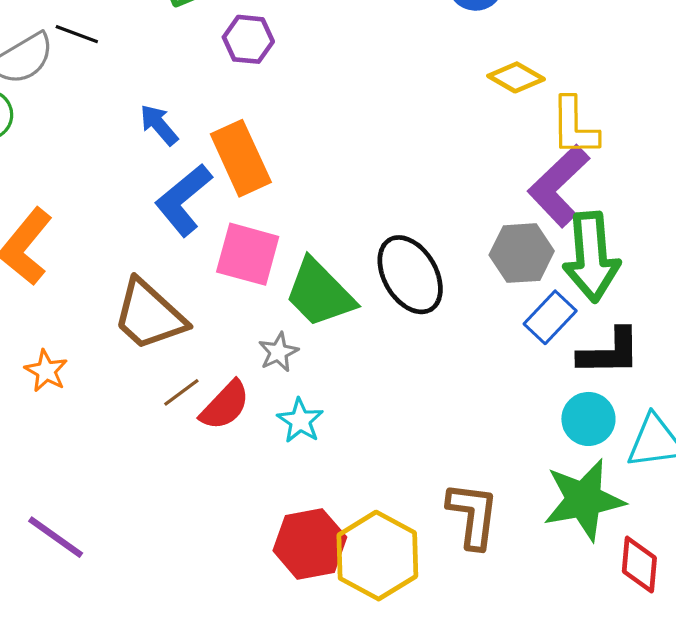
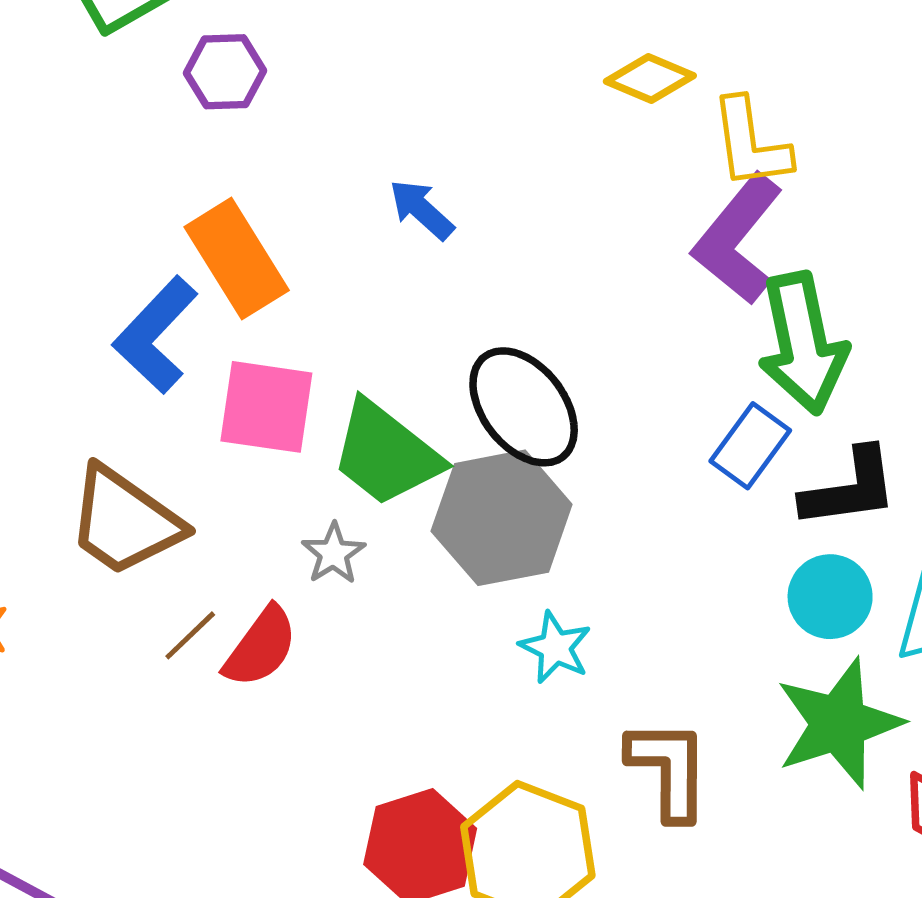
blue arrow: (159, 125) -> (422, 210), moved
gray hexagon: (522, 253) -> (502, 518), moved, size x1.4
cyan star: (300, 421) -> (555, 648), moved

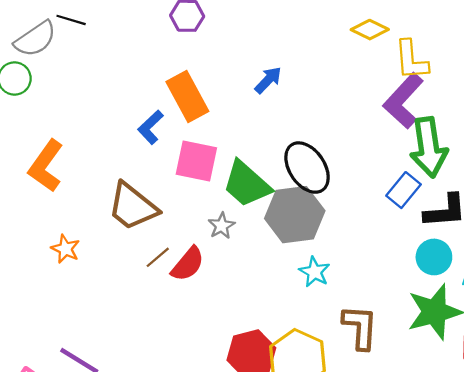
blue arrow: (422, 210) -> (268, 80), turned 88
blue L-shape: (155, 335) -> (151, 127), size x0.7

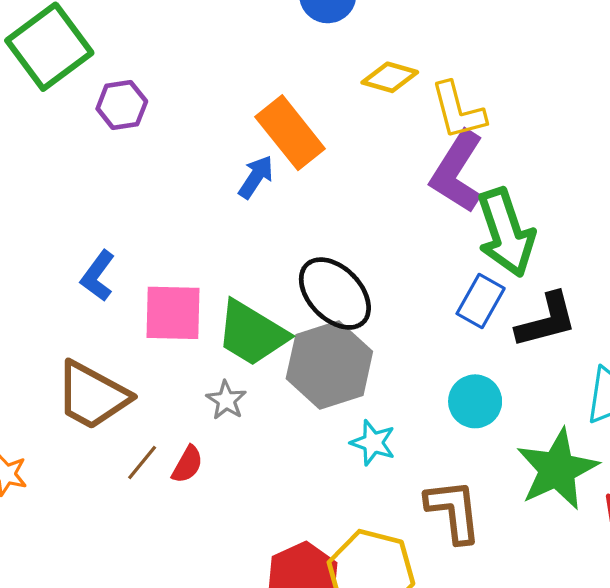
orange rectangle: (187, 96) -> (290, 133), moved
cyan circle: (434, 257) -> (475, 401), moved
red semicircle: (188, 264) -> (187, 464), size x0.7

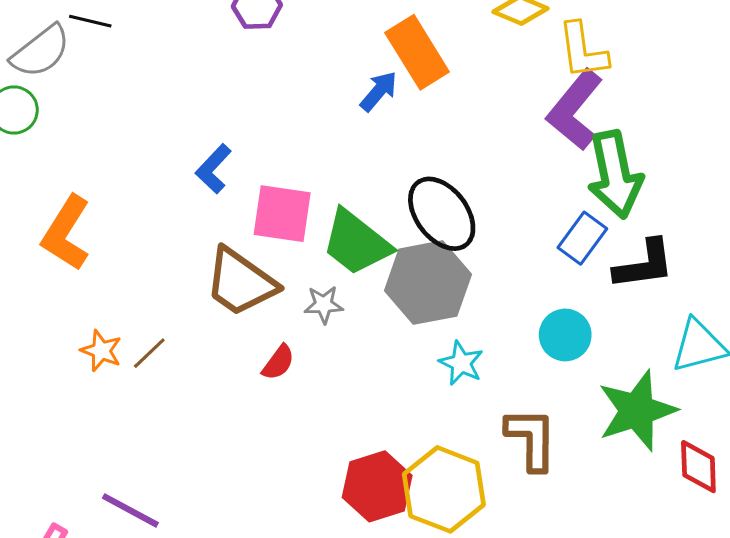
brown trapezoid: (92, 396) -> (240, 282), moved
gray star: (226, 400) -> (324, 305), turned 30
brown line: (142, 462) -> (149, 353), moved

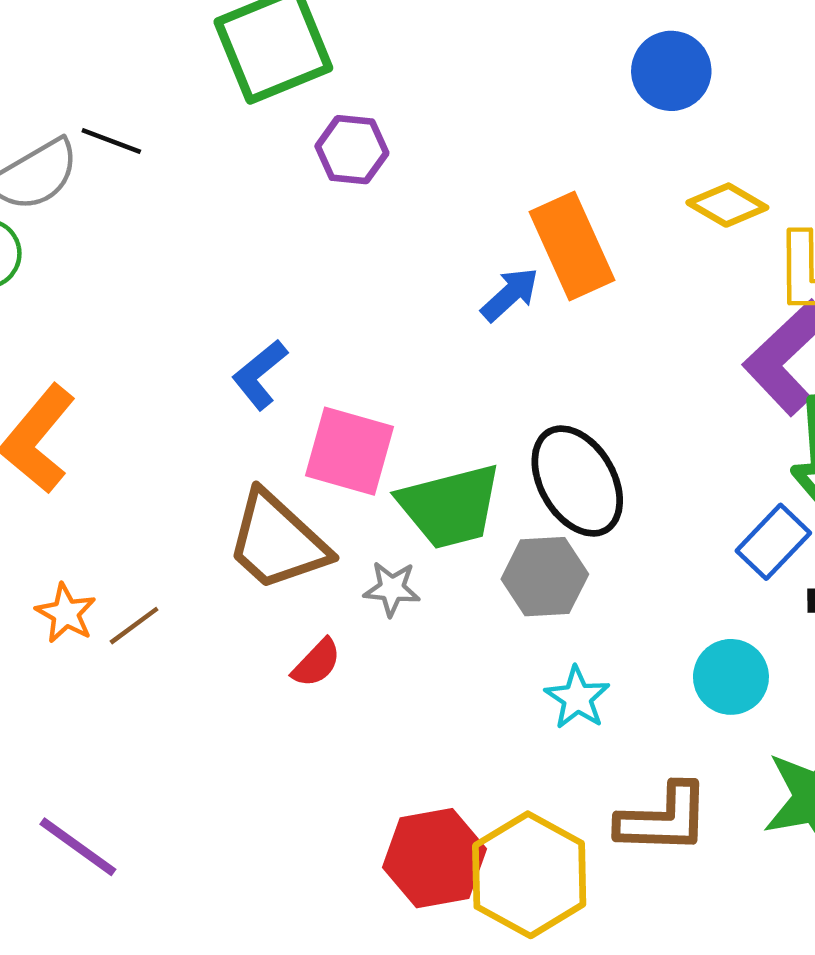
green trapezoid: (356, 243) -> (450, 506), turned -60
gray hexagon: (428, 283) -> (545, 577), size x0.7
brown L-shape: (531, 439) -> (663, 819), turned 84

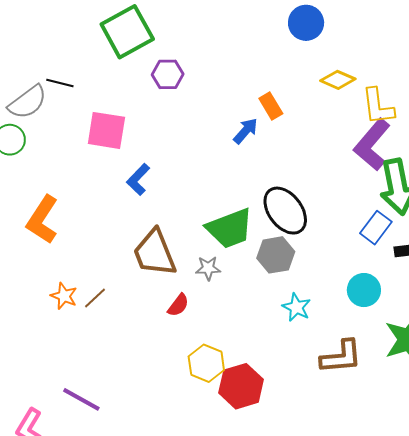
orange rectangle: (572, 246) -> (271, 106), size x0.6
pink square: (350, 451) -> (106, 130), moved
brown trapezoid: (277, 541) -> (155, 253), turned 32
yellow hexagon: (529, 875) -> (206, 363), moved, size x0.7

